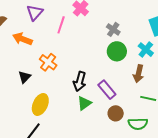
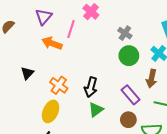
orange arrow: (22, 39) -> (52, 43), moved
orange cross: (48, 62) -> (59, 85), moved
black triangle: (25, 77) -> (27, 73), moved
purple rectangle: (107, 90) -> (130, 95), moved

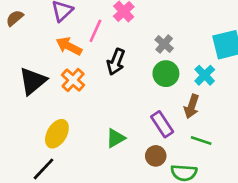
black triangle: (27, 73) -> (33, 81), size x1.6
orange cross: (59, 85) -> (73, 80), moved
black arrow: (91, 87) -> (116, 62), moved

